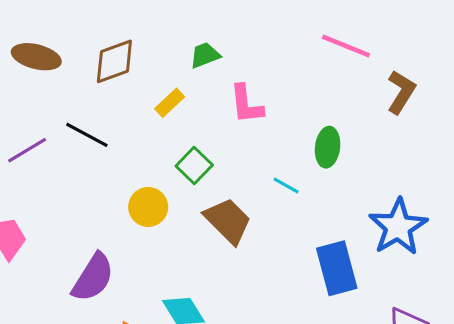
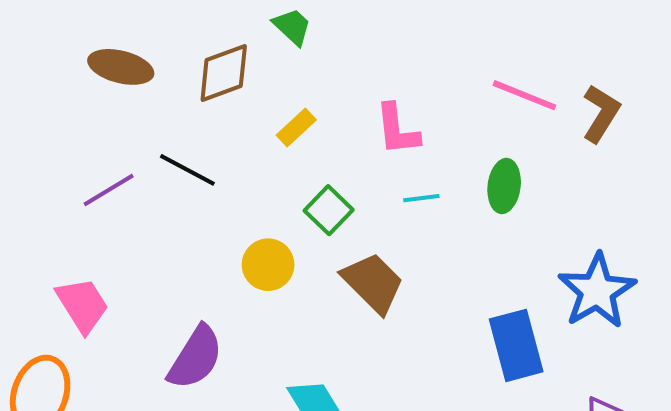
pink line: (346, 46) -> (524, 95), moved
green trapezoid: (205, 55) -> (292, 27), moved, turned 64
cyan line: (286, 185) -> (421, 198), moved, turned -36

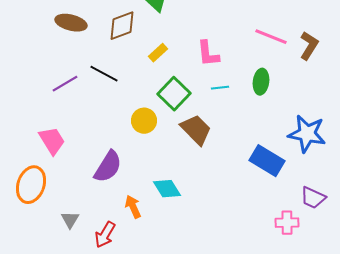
green square: (329, 210) -> (174, 94), size x1.4
blue star: (597, 291) -> (307, 134), turned -30
blue rectangle: (516, 345) -> (267, 161), turned -44

